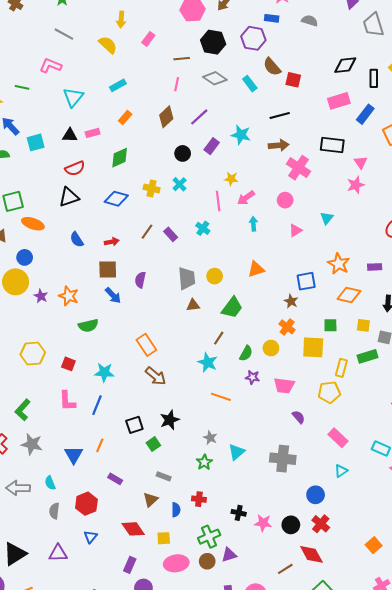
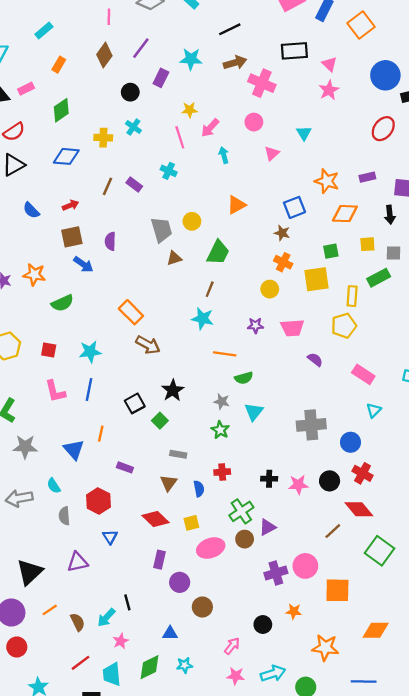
green semicircle: (246, 353) -> (244, 378), moved, turned 56
gray cross: (283, 459) -> (311, 425), moved

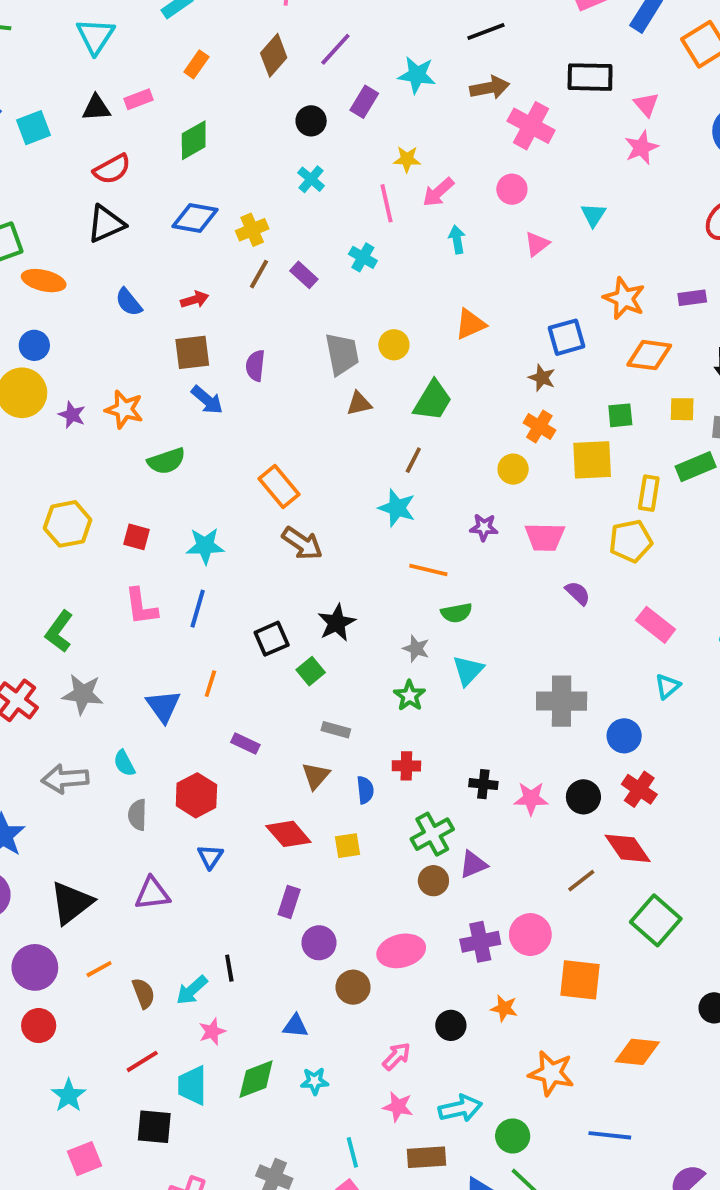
yellow cross: (103, 138) -> (252, 230), moved, turned -30
pink ellipse: (211, 548) -> (401, 951), moved

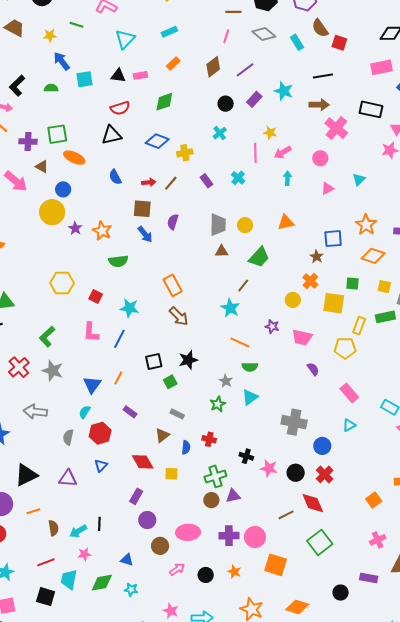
brown line: (259, 274) -> (171, 183), moved
cyan semicircle: (124, 763) -> (85, 412), moved, turned 48
pink arrow: (397, 1056) -> (177, 569), moved

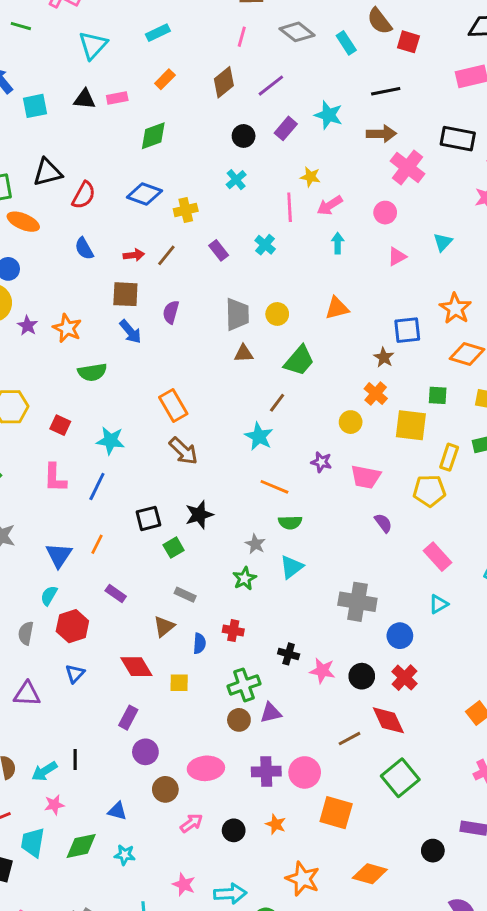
red semicircle: (120, 108) -> (84, 195), moved, turned -42
black triangle: (112, 135) -> (48, 172), moved

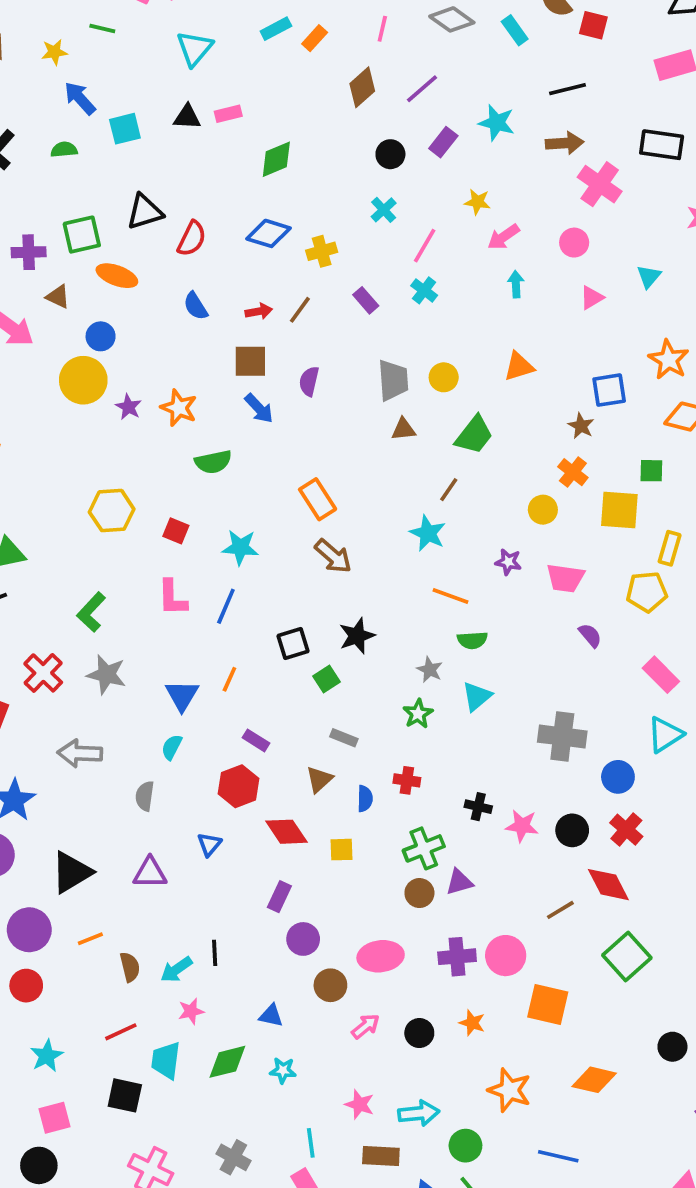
orange rectangle: (165, 79) -> (315, 38), moved
pink line: (290, 207) -> (425, 246), moved, turned 36
cyan triangle: (439, 604) -> (665, 735), size x1.5
red hexagon: (72, 626) -> (239, 786), moved

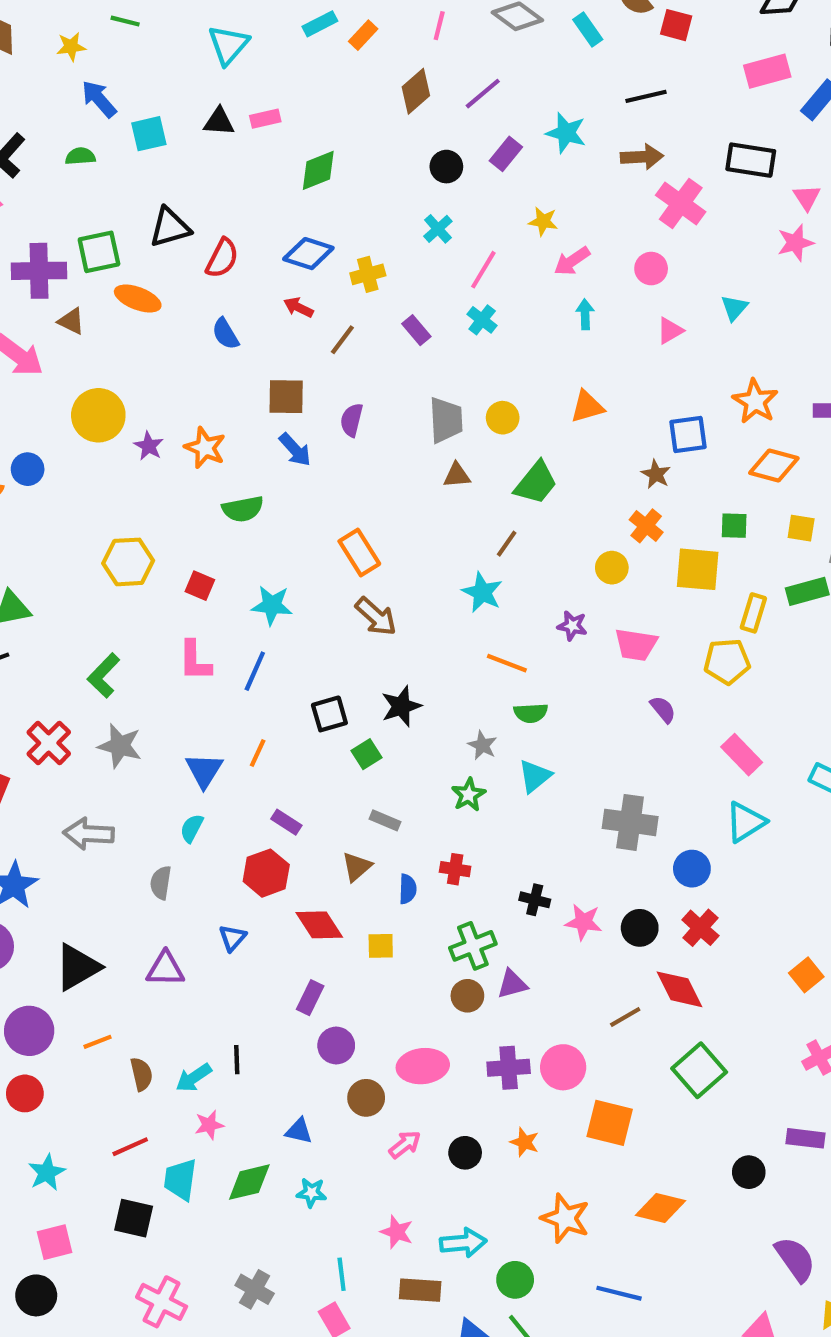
purple cross: (29, 252) -> (39, 271), size x1.4
red arrow: (259, 311) -> (298, 307), moved, turned -145
blue circle: (101, 336) -> (28, 469), moved

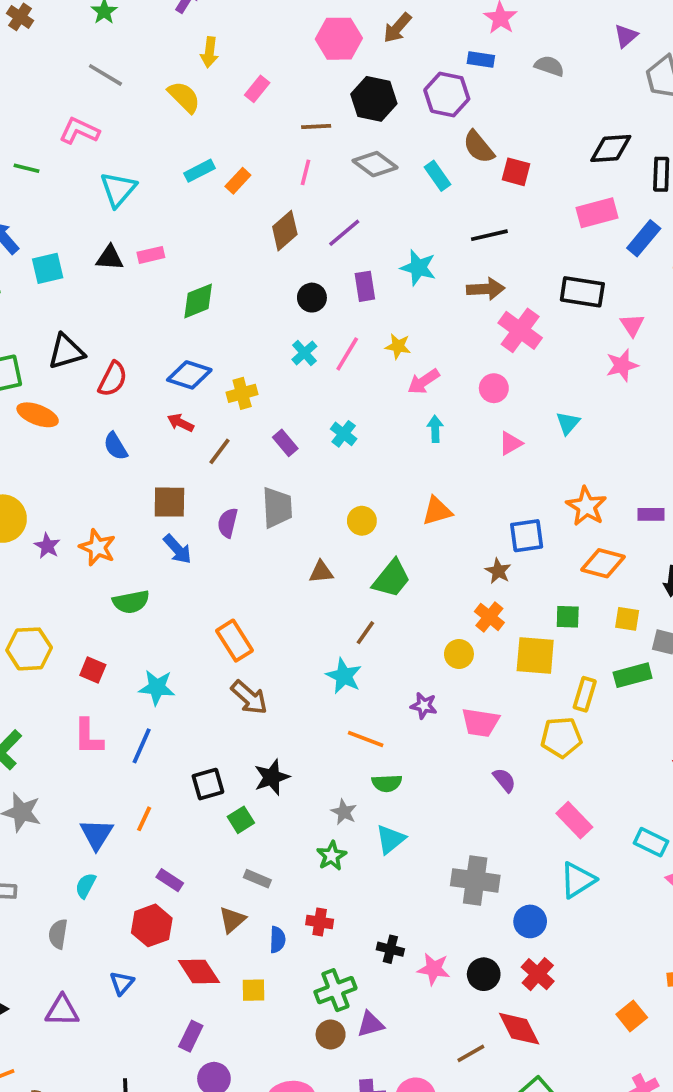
purple rectangle: (506, 154) -> (365, 286), turned -48
pink line: (483, 270) -> (347, 354), moved
gray trapezoid: (446, 420) -> (277, 508), moved

